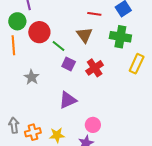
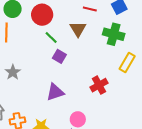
red circle: (39, 32) -> (42, 15), moved
red cross: (95, 68) -> (99, 85), moved
gray star: (32, 77) -> (13, 72), moved

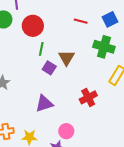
brown triangle: (78, 29) -> (66, 58), moved
green line: (51, 38) -> (41, 49), turned 56

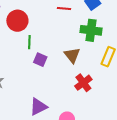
brown triangle: (66, 58) -> (72, 55), moved
purple triangle: (44, 104) -> (38, 107), moved

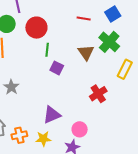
green cross: (91, 30) -> (109, 42), turned 30
brown triangle: (72, 55) -> (86, 52), moved

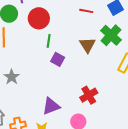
red cross: (98, 94) -> (89, 95), moved

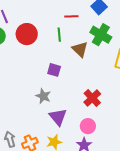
green line: (49, 41) -> (59, 35), moved
gray star: (12, 77) -> (43, 96), moved
purple triangle: (51, 106) -> (58, 117), turned -36

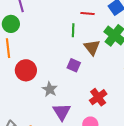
red circle: (27, 34) -> (26, 70), moved
purple square: (54, 70) -> (74, 65), moved

